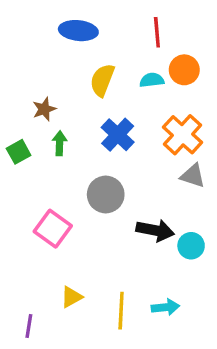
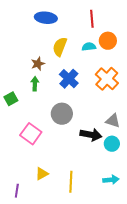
brown star: (44, 109) -> (38, 64), moved
green square: (19, 152) -> (11, 99), moved
gray triangle: (193, 176) -> (113, 121), moved
cyan arrow: (165, 307) -> (111, 180), moved

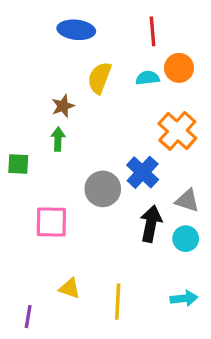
blue cross: (69, 79) -> (143, 172), moved
green square: (11, 99) -> (18, 164), turned 32
pink square: (31, 134) -> (51, 222), turned -35
black arrow: (91, 135) -> (151, 224), turned -90
yellow triangle: (42, 174) -> (70, 288), turned 48

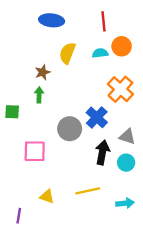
yellow line: (118, 302) -> (88, 191), moved, turned 75

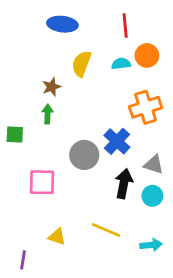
orange cross: (120, 89) -> (146, 107), turned 30
yellow line: (88, 191) -> (106, 230), turned 35

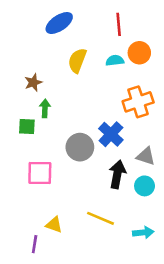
blue ellipse: (62, 24) -> (59, 23), turned -40
brown star: (52, 87) -> (33, 82), moved
green square: (15, 135) -> (27, 126), moved
purple line: (23, 260) -> (35, 244), moved

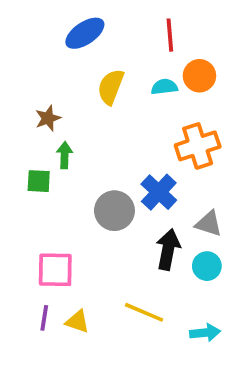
pink square: (40, 173) -> (55, 270), moved
purple line: (35, 244) -> (44, 318), moved

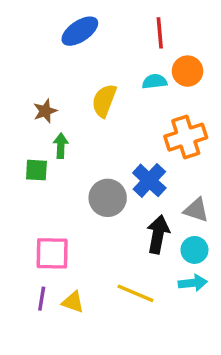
yellow semicircle: (111, 87) -> (104, 101), moved
cyan arrow: (205, 333) -> (193, 283), moved

